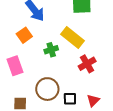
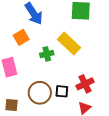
red cross: (87, 64) -> (85, 84), moved
black square: (70, 99) -> (62, 91), moved

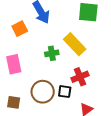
orange square: (21, 37) -> (20, 29), moved
red cross: (85, 84) -> (80, 77), moved

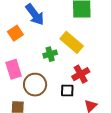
brown circle: (43, 92) -> (35, 85), moved

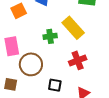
black square: (67, 91) -> (55, 85), moved

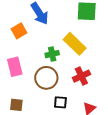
brown circle: (31, 64) -> (46, 78), moved

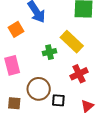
brown circle: (46, 78) -> (39, 89), moved

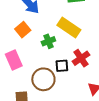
orange square: (16, 29) -> (23, 30), moved
black square: (58, 100) -> (62, 66), moved

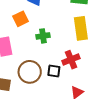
yellow rectangle: (69, 27) -> (81, 28), moved, turned 35
black square: (62, 66) -> (54, 71), moved

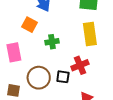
orange square: (20, 19) -> (29, 25), turned -35

